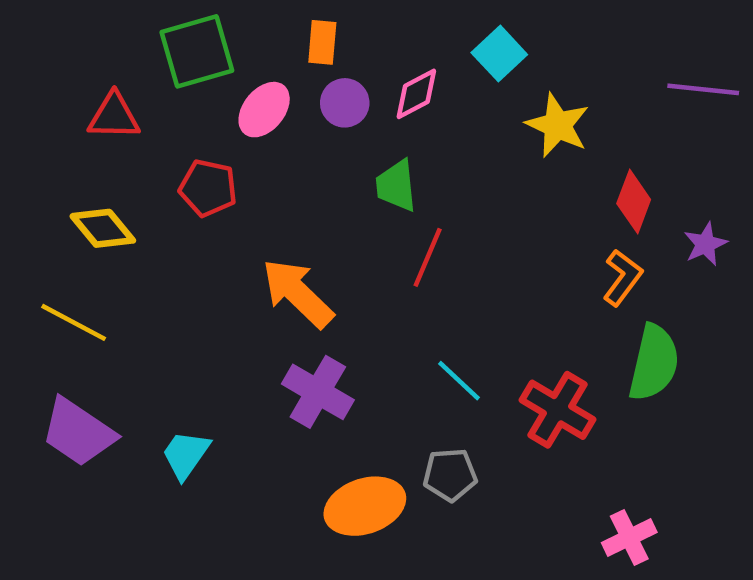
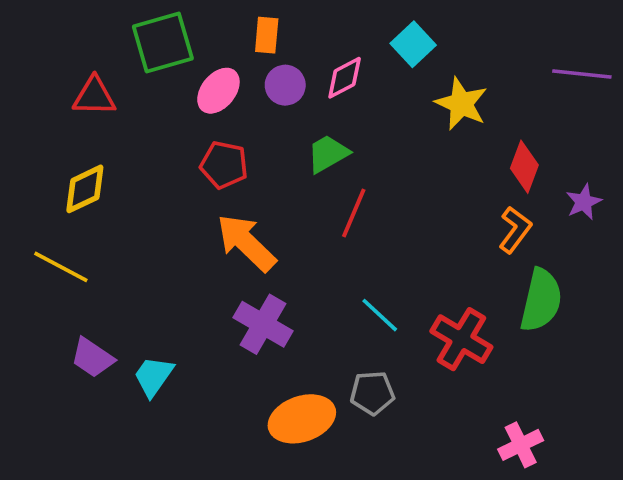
green trapezoid: (396, 186) -> (328, 154), turned 66
red pentagon: (208, 188) -> (224, 165), moved
yellow diamond: (103, 228) -> (85, 189), turned -76
purple trapezoid: (78, 432) -> (92, 358), moved, size x0.7

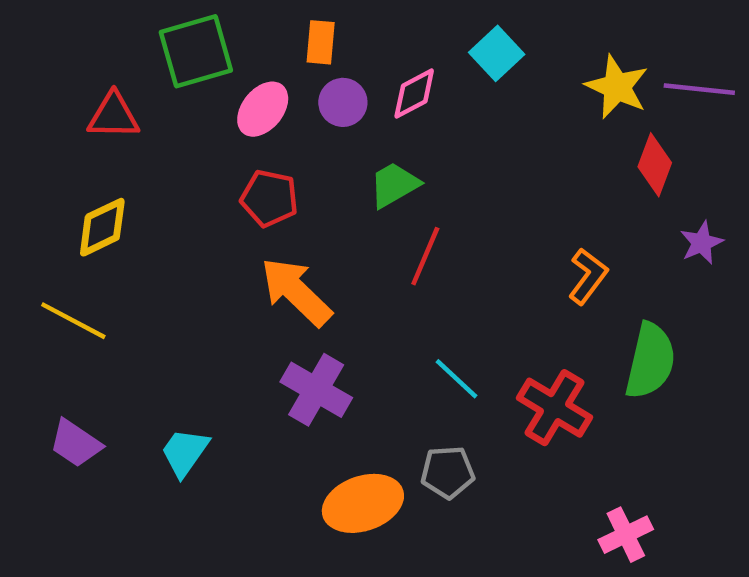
yellow star: (461, 104) -> (617, 87), moved
red diamond: (524, 167) -> (655, 165), moved
orange L-shape: (515, 230) -> (588, 276), moved
purple trapezoid: (92, 358) -> (76, 443), moved

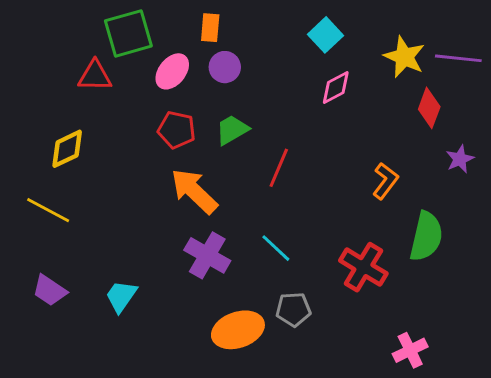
pink diamond: (414, 94) -> (336, 88), moved
red triangle: (113, 116) -> (95, 76), moved
green trapezoid: (394, 185) -> (232, 130), moved
cyan line: (456, 379) -> (276, 248), moved

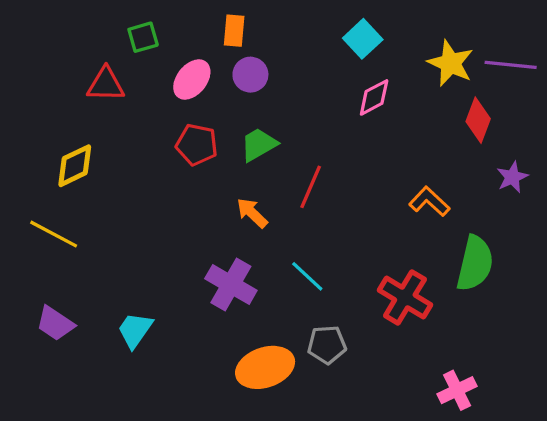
green square: (128, 33) -> (143, 37), size x0.6
orange L-shape: (385, 181) -> (429, 202), turned -84
orange arrow: (194, 191) -> (252, 213), moved, size x0.6

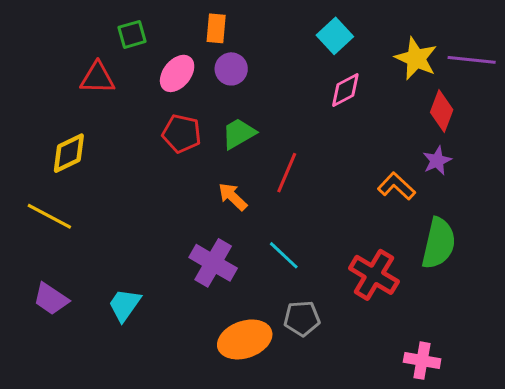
purple star: (512, 177) -> (437, 161), moved
pink cross: (457, 390) -> (422, 361), turned 36

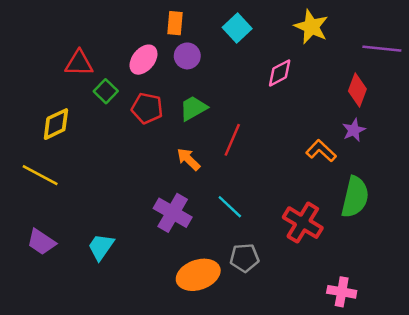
green square: (132, 34) -> (106, 91), moved, turned -30
cyan square: (335, 36) -> (237, 28), moved
yellow star: (416, 58) -> (311, 27), moved

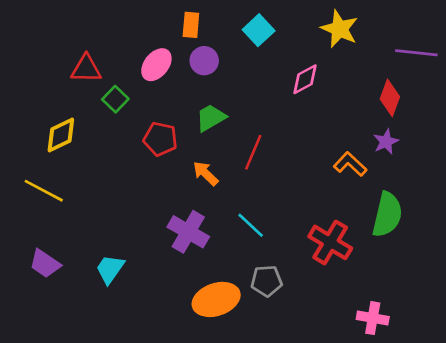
red pentagon: (147, 108) -> (160, 139), moved

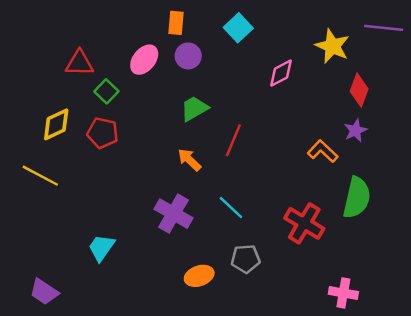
yellow star: (339, 29) -> (332, 46), moved
purple line: (416, 53) -> (384, 28), moved
red pentagon: (160, 139) -> (103, 133), moved
purple trapezoid: (45, 264) -> (44, 292), moved
orange ellipse: (216, 299) -> (199, 276), size x0.7

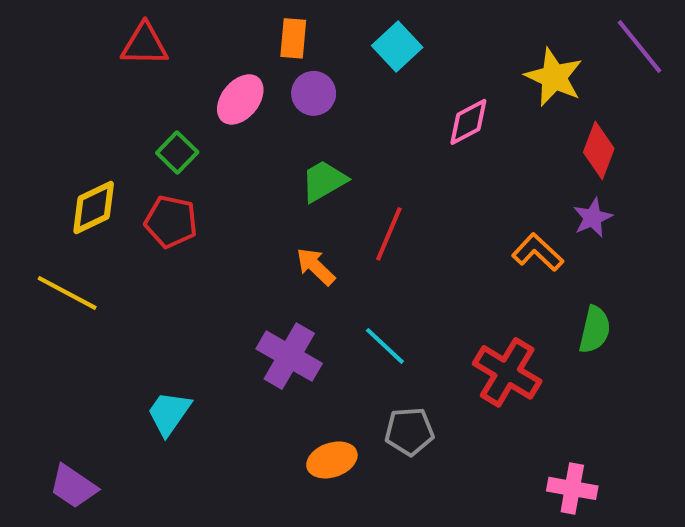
purple line: (384, 28) -> (639, 47), turned 45
red triangle: (79, 63) -> (145, 44), moved
green semicircle: (357, 198) -> (595, 330), size x0.7

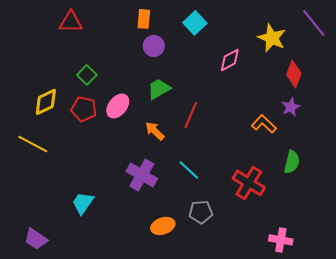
pink ellipse: (240, 99) -> (118, 106), moved

